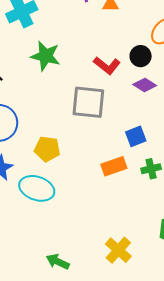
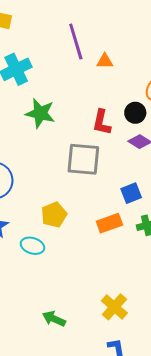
red L-shape: (107, 65) -> (102, 122), turned 64
yellow pentagon: (47, 149) -> (54, 215), moved, turned -30
cyan ellipse: (37, 188) -> (32, 246), size x0.7

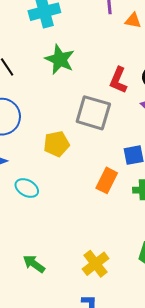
yellow pentagon: (54, 215) -> (56, 144), moved
orange rectangle: (109, 223) -> (107, 180), turned -55

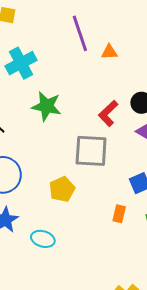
red L-shape: (118, 80) -> (108, 113), turned 36
orange rectangle: (107, 180) -> (119, 214), size x0.7

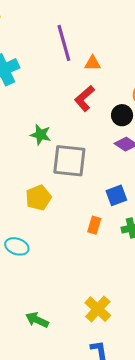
green star: (46, 106) -> (41, 135), moved, size x0.7
red L-shape: (108, 113) -> (84, 98), moved

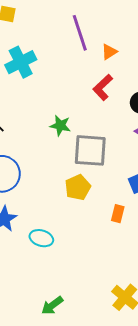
orange triangle: (92, 63) -> (109, 52), turned -30
yellow pentagon: (38, 198) -> (78, 187), moved
green arrow: (37, 320) -> (52, 306), moved, turned -60

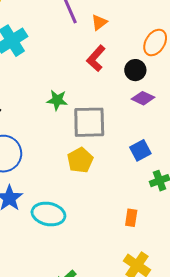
orange rectangle: (118, 214) -> (131, 218), moved
cyan ellipse: (41, 238) -> (48, 214), size x1.4

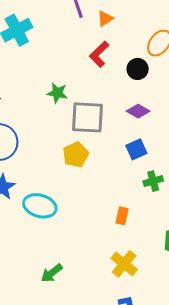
purple diamond: (143, 98) -> (138, 111), moved

